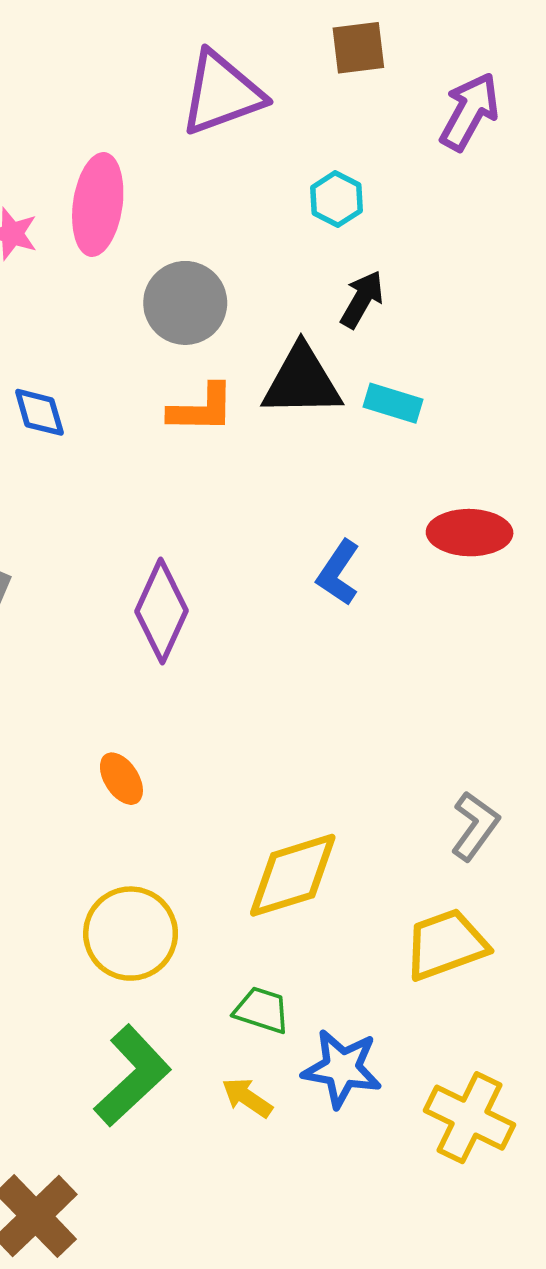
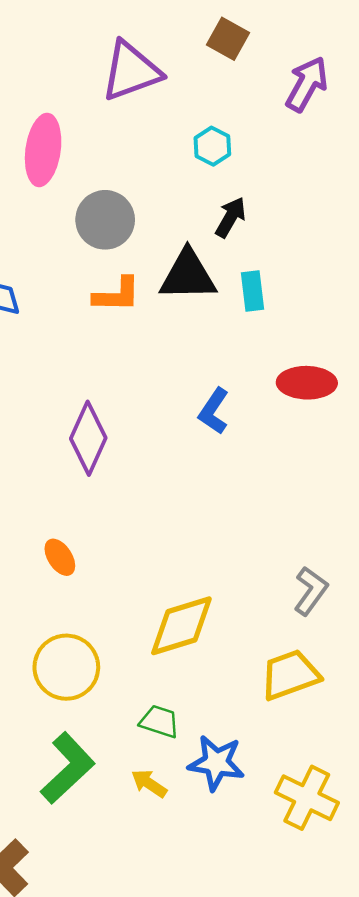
brown square: (358, 48) -> (228, 39), turned 36
cyan rectangle: (393, 403) -> (253, 291), turned 66

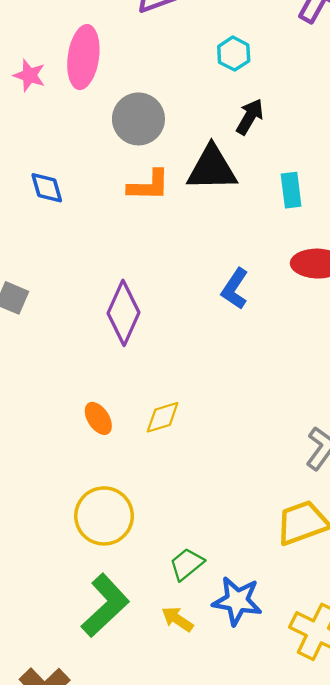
cyan rectangle: (253, 291) -> (291, 190), moved
yellow diamond: (181, 626) -> (163, 417), moved, size x0.6
green trapezoid: (159, 721) -> (187, 564), turned -57

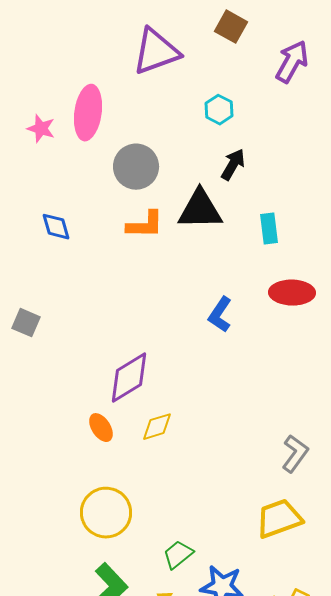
purple diamond: (124, 313) -> (129, 378), moved, turned 34

